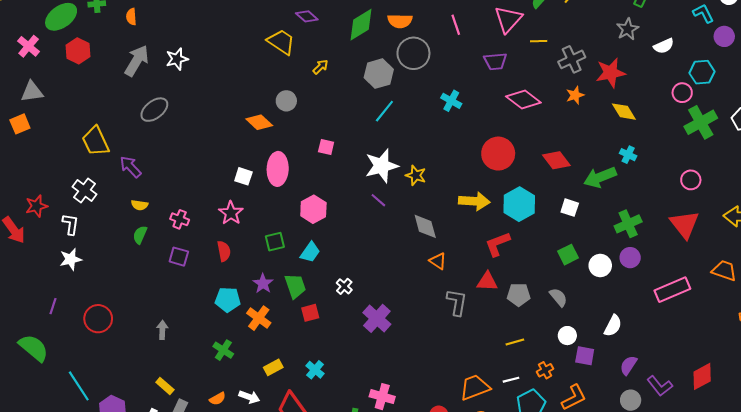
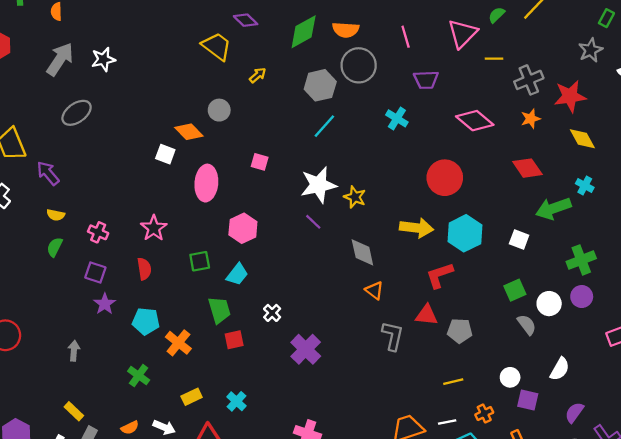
purple trapezoid: (495, 61) -> (426, 80), moved
red diamond: (556, 160) -> (527, 168), moved
white square: (243, 176) -> (165, 154), moved
purple star: (263, 284) -> (105, 304), moved
gray semicircle: (558, 297) -> (527, 325), moved

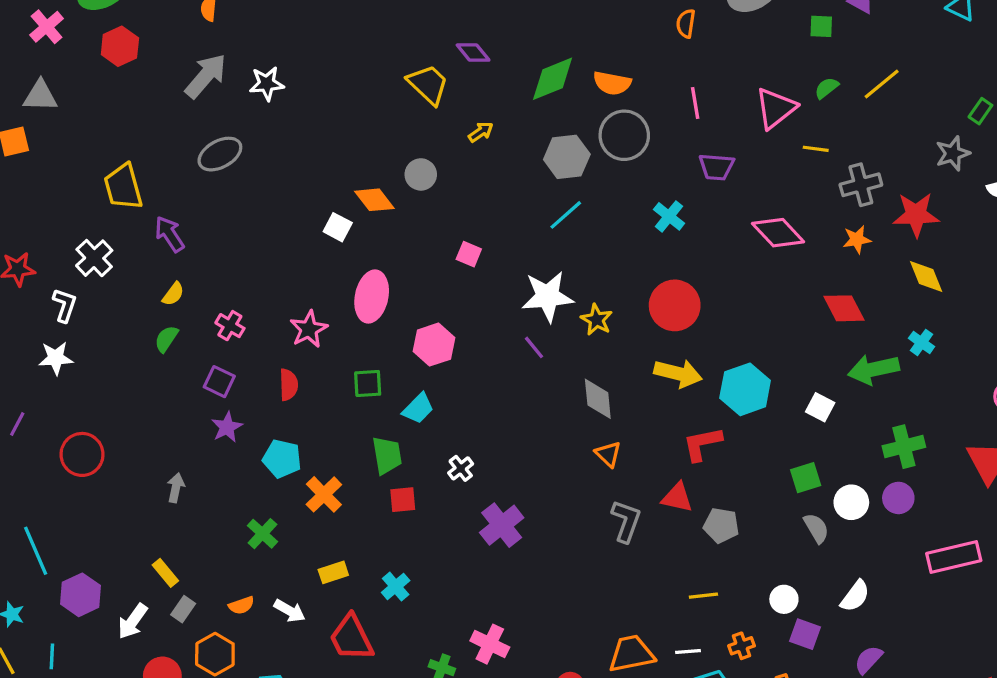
red circle: (445, 178) -> (675, 305), moved
pink ellipse: (206, 183) -> (372, 297), moved
yellow semicircle: (56, 215) -> (173, 294), turned -72

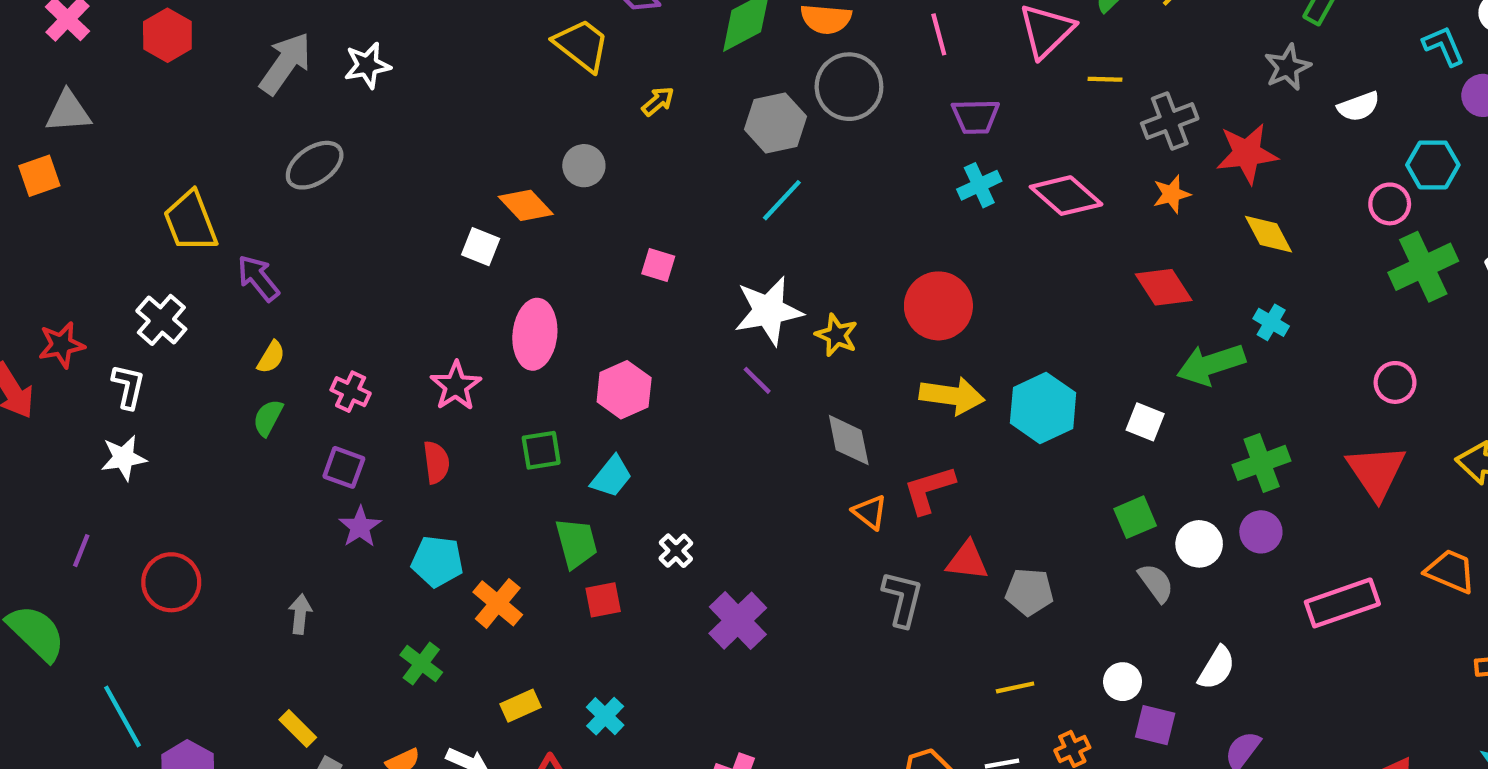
cyan cross: (669, 216) -> (979, 185), moved, turned 32
red L-shape: (702, 444) -> (929, 490), moved

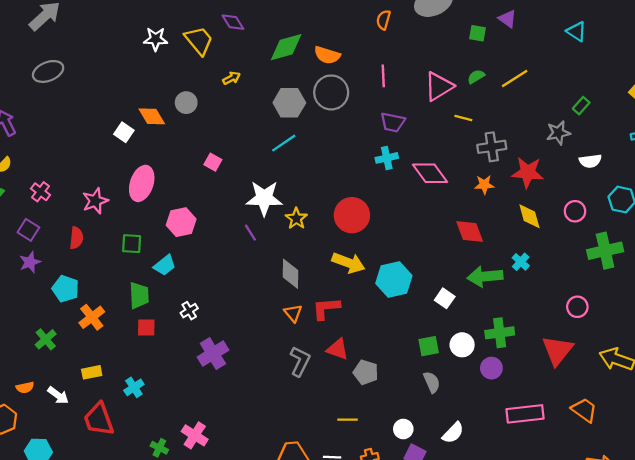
white star: (367, 65) -> (156, 39), moved
pink circle: (1390, 204) -> (575, 211), moved
white circle: (1199, 544) -> (462, 345), moved

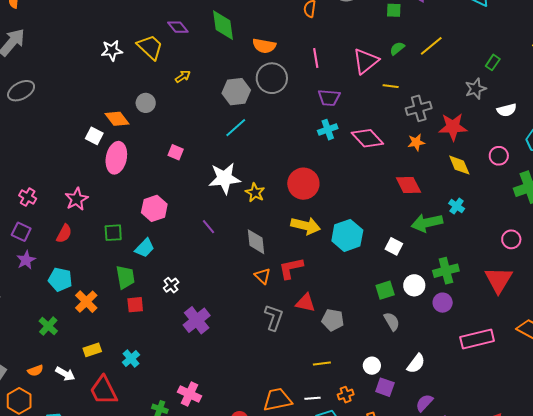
green diamond: (286, 47) -> (223, 25), moved, turned -76
pink ellipse: (142, 183) -> (116, 158), moved
purple line: (250, 233) -> (209, 227), moved
red semicircle: (76, 238) -> (64, 234), turned 30

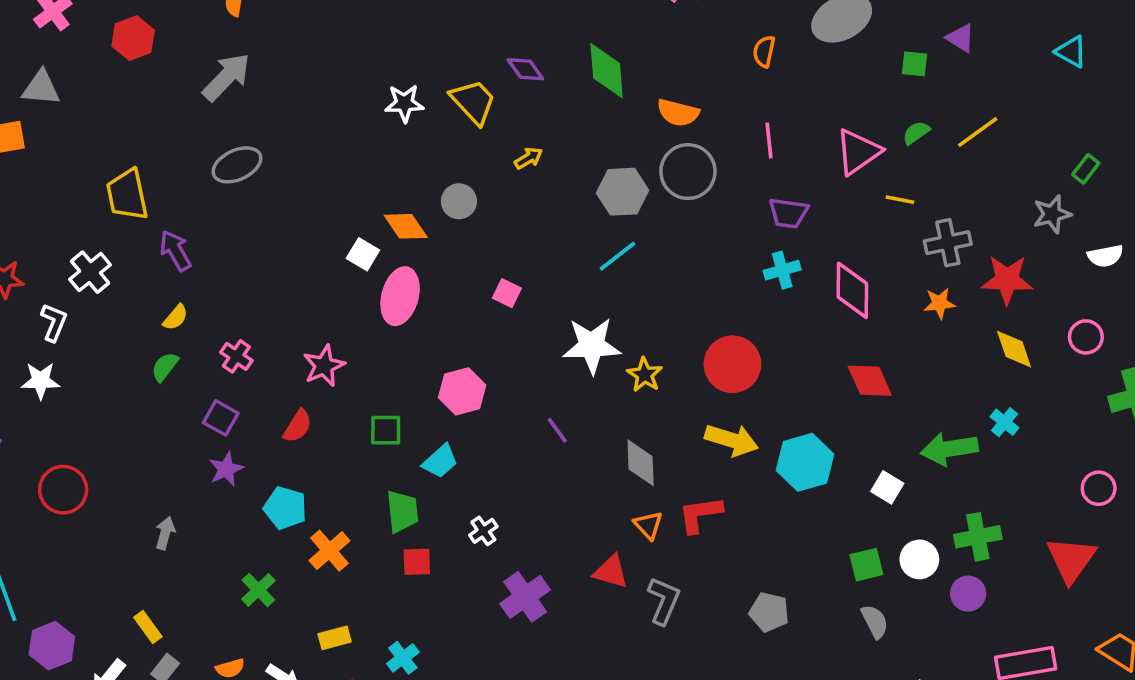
pink diamond: (367, 138) -> (852, 290), turned 40
red diamond: (408, 185) -> (870, 381), moved
red triangle: (305, 303) -> (611, 572), moved

